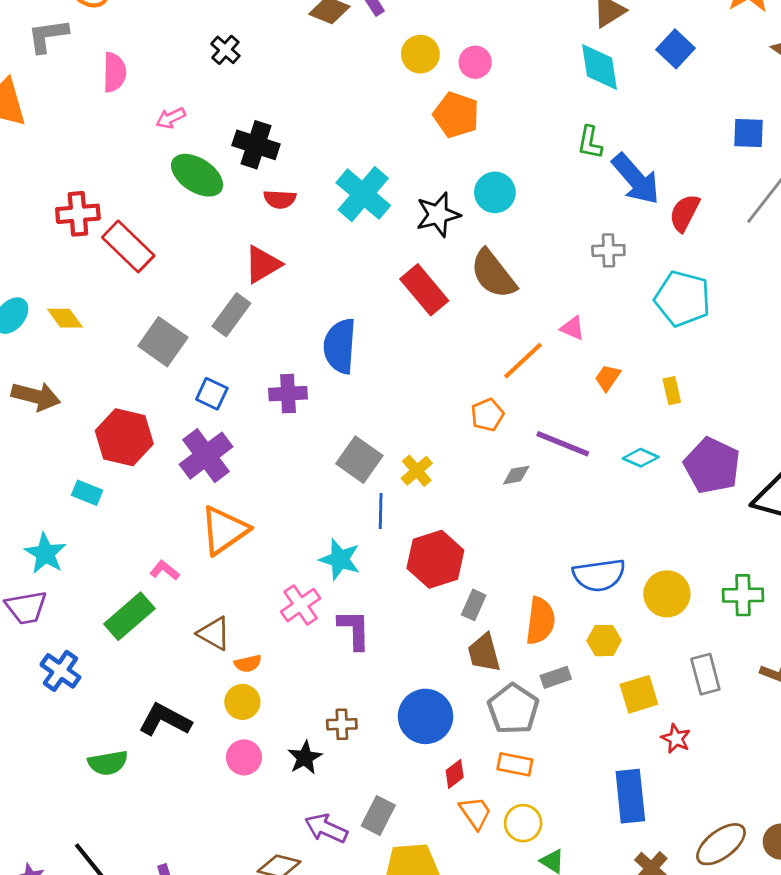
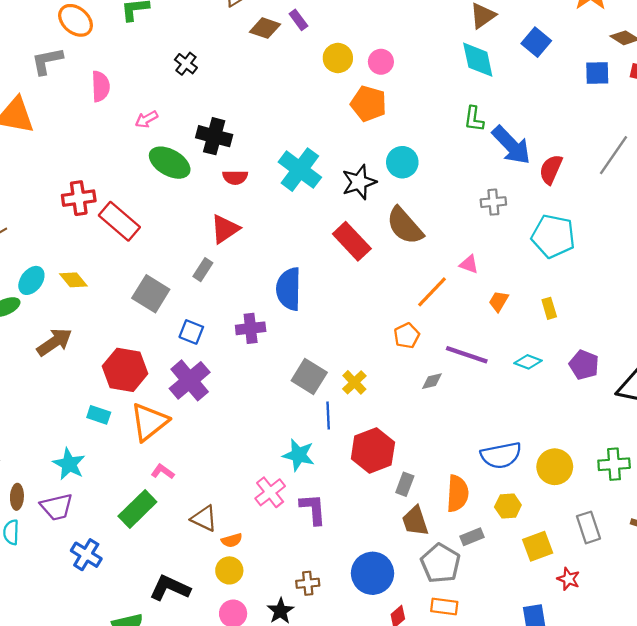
blue square: (748, 133) -> (597, 73), moved
gray rectangle: (231, 315) -> (203, 270), size x0.7
brown arrow: (36, 396) -> (54, 342), turned -45
purple pentagon: (712, 466) -> (584, 365), size x0.7
orange triangle: (224, 530) -> (149, 422), moved

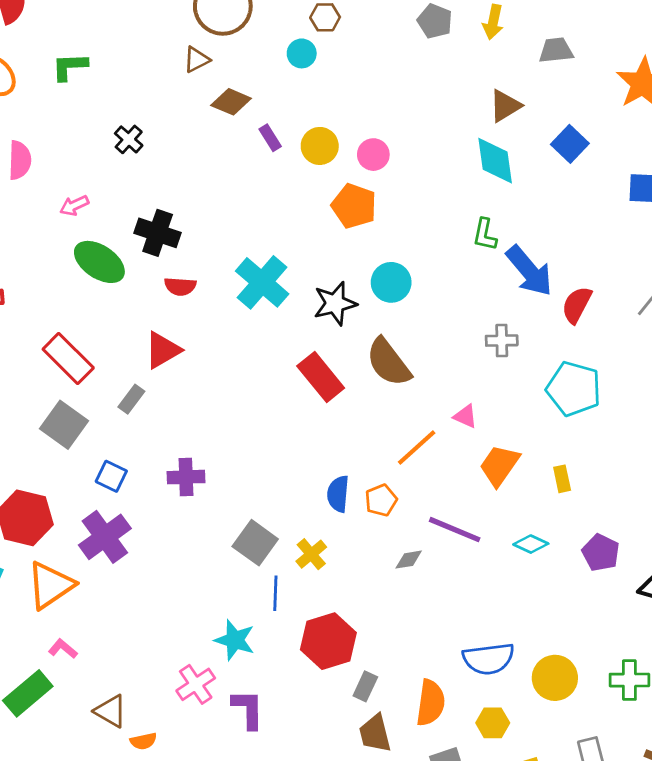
purple rectangle: (298, 20) -> (270, 138), moved
red rectangle: (119, 221) -> (68, 358), moved
blue semicircle: (289, 289) -> (338, 494), moved, size x0.7
orange trapezoid: (499, 301) -> (499, 465), size x1.6

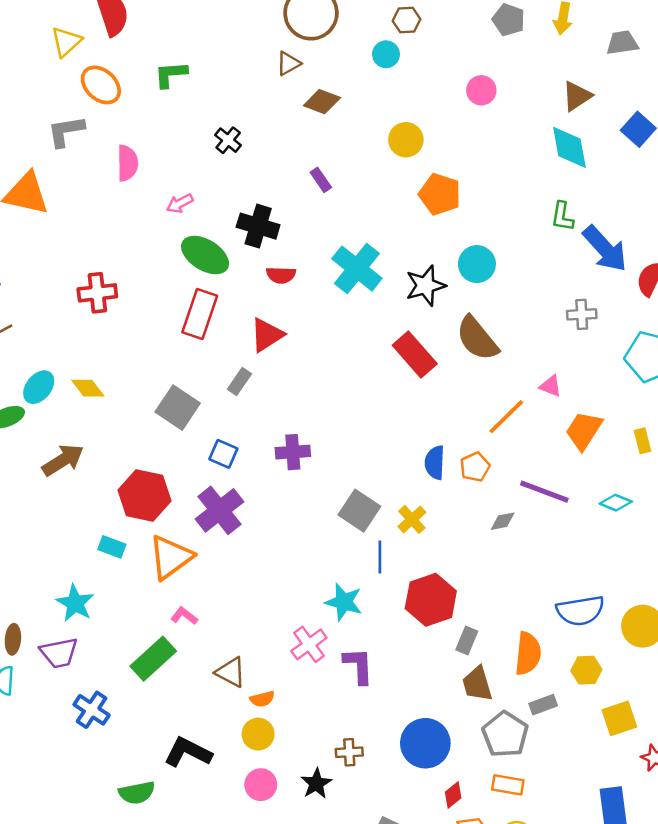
purple rectangle: (270, 138) -> (321, 180), moved
pink circle: (373, 155) -> (481, 90), moved
red rectangle: (68, 358) -> (200, 314), moved, turned 66

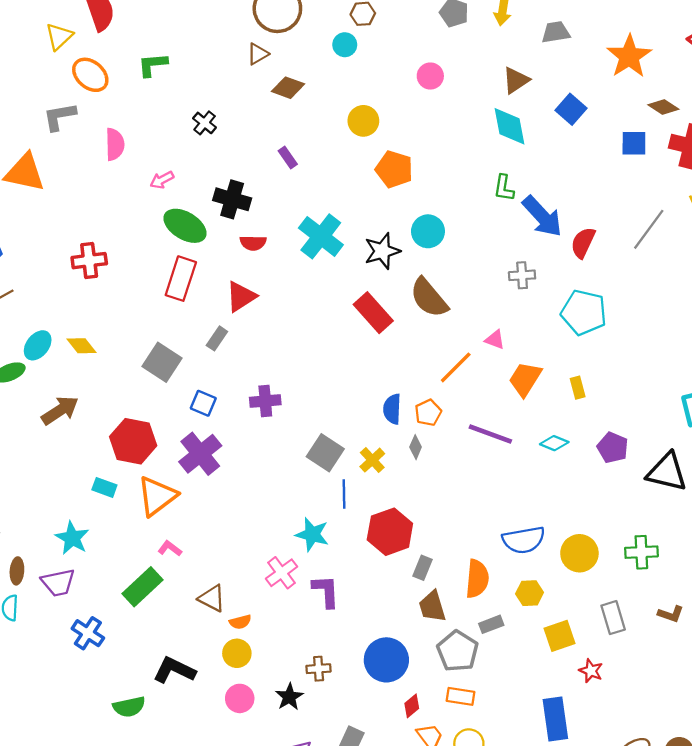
gray diamond: (503, 521) -> (416, 447), moved, turned -55

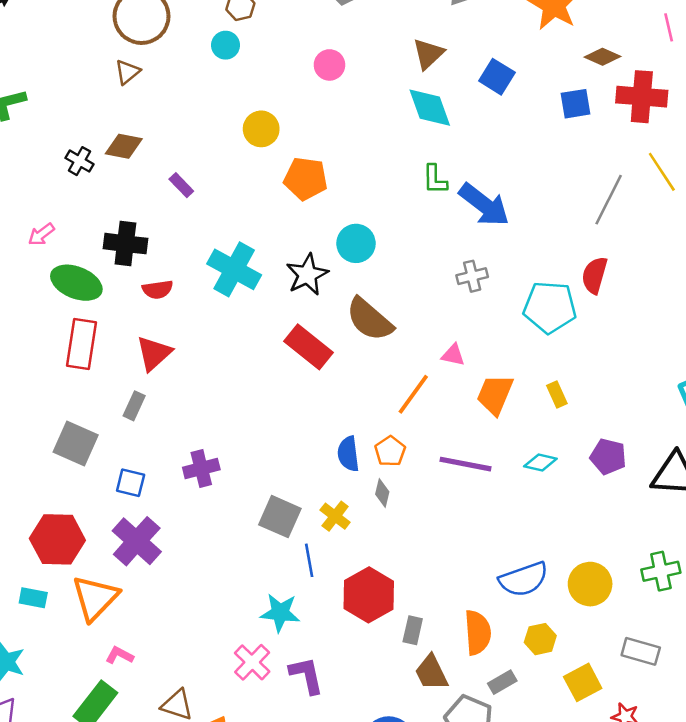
brown diamond: (288, 88) -> (124, 146), moved
red semicircle: (583, 243) -> (595, 275), moved
gray rectangle: (613, 618) -> (641, 651), turned -48

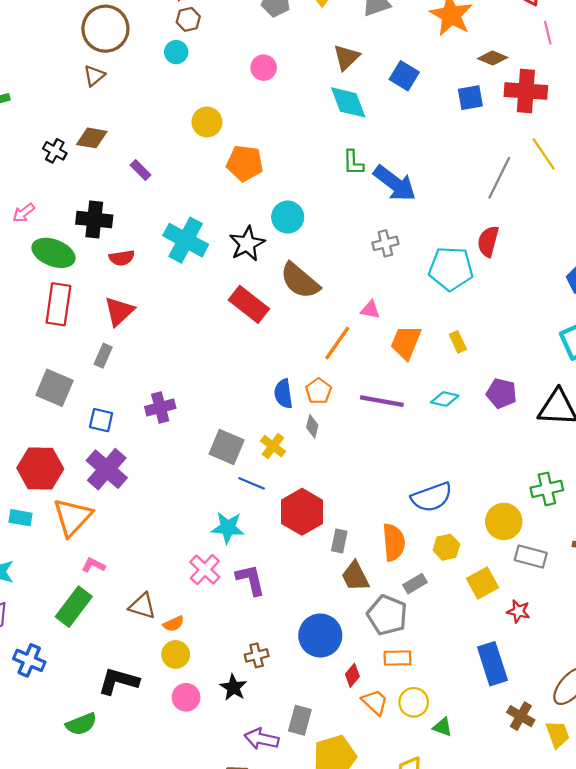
blue line: (309, 560) -> (252, 483), turned -56
yellow circle: (590, 584) -> (504, 521), moved

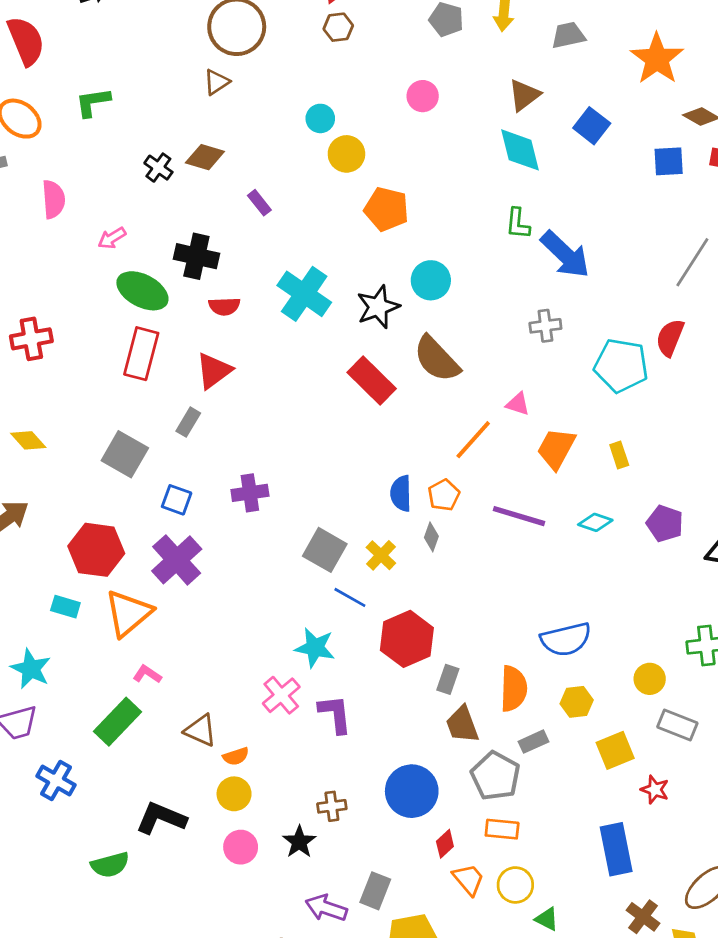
cyan circle: (176, 52) -> (320, 118), moved
yellow circle: (504, 521) -> (650, 679), size x0.7

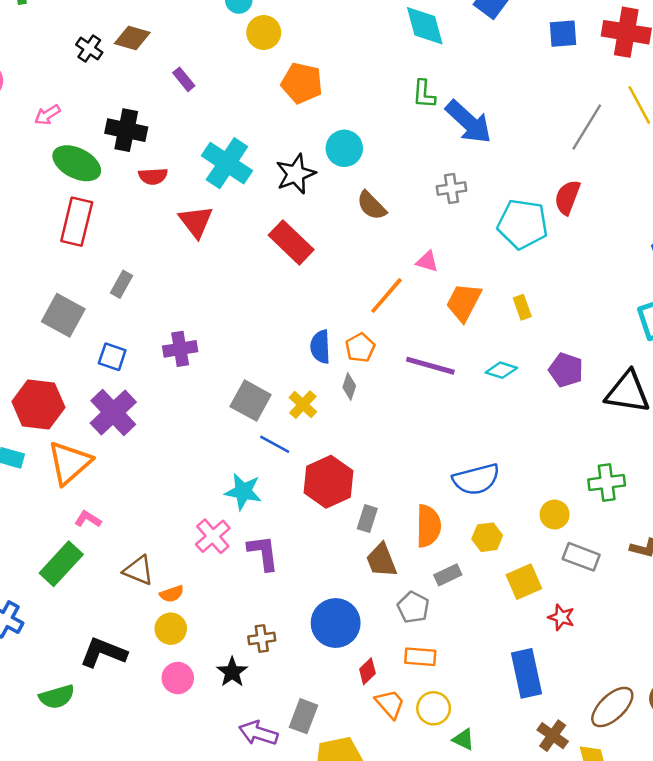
brown semicircle: (437, 359) -> (372, 206), moved, size x0.7
red triangle: (214, 371) -> (196, 222), moved, turned -30
gray pentagon: (496, 776) -> (413, 607), size x0.7

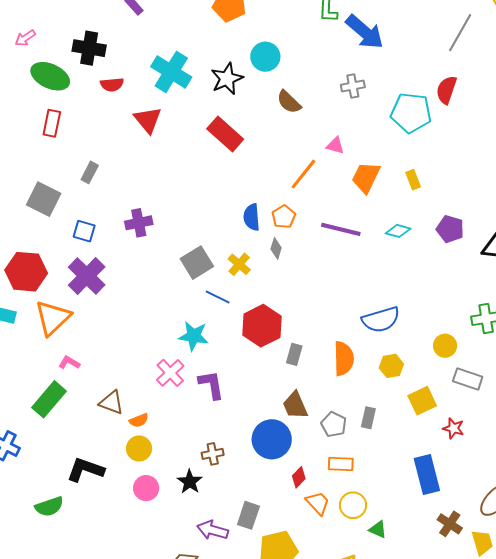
red rectangle: (77, 222) -> (52, 123), size x0.7
gray square: (251, 401) -> (197, 263), turned 32
brown trapezoid: (381, 560) -> (295, 405), moved
gray rectangle: (448, 575) -> (368, 418), moved, turned -50

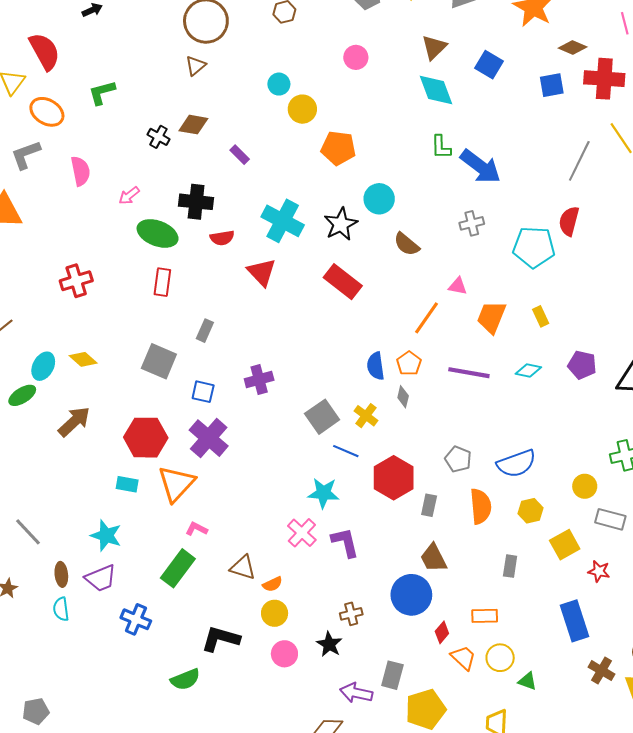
gray pentagon: (334, 424) -> (458, 459), moved

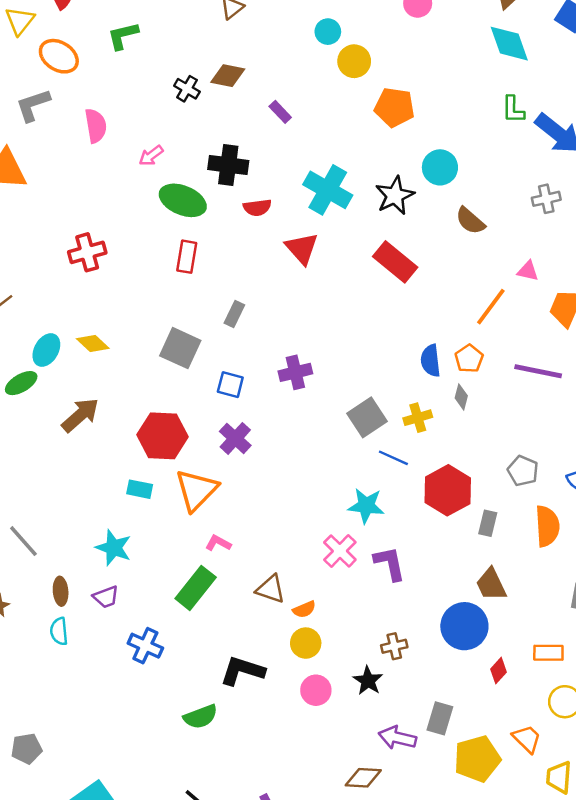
yellow cross: (366, 416) -> (418, 418), turned 35
purple cross: (209, 438) -> (235, 438), size x0.7
purple trapezoid: (101, 578) -> (106, 597), size x0.7
orange trapezoid: (463, 658) -> (527, 739), moved

